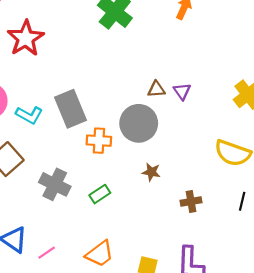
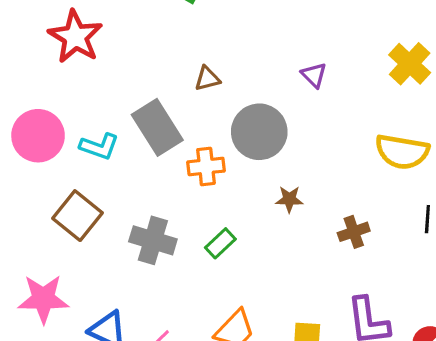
brown triangle: (156, 89) -> (207, 79), moved

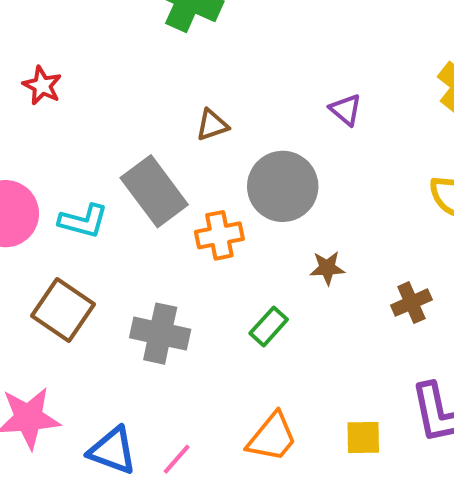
red star: (75, 37) -> (42, 86), size x0.6
green rectangle: (220, 243) -> (269, 326), moved

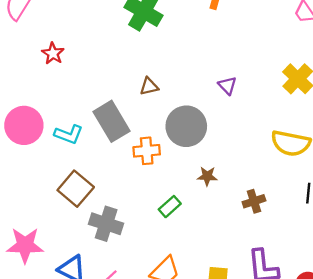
brown square: (63, 310) -> (76, 189), moved
gray cross: (160, 334) -> (106, 224), moved

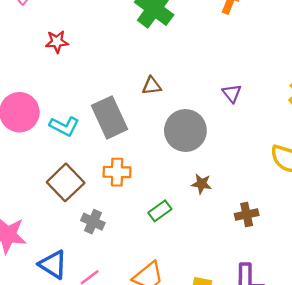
red star: (53, 53) -> (57, 42), turned 30
orange cross: (147, 151) -> (117, 172), moved
gray cross: (106, 224) -> (93, 222), size x0.7

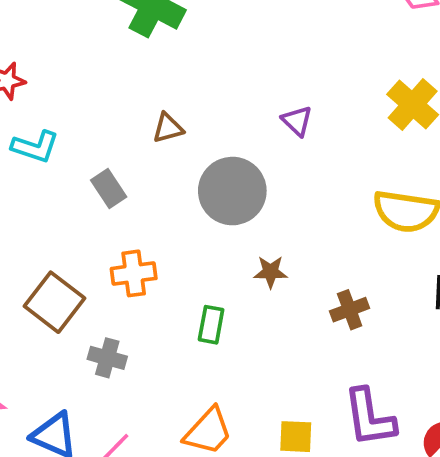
gray rectangle: (109, 117) -> (109, 189), size x0.6
cyan L-shape: (64, 126) -> (35, 147), moved
green rectangle: (160, 211) -> (211, 325), turned -35

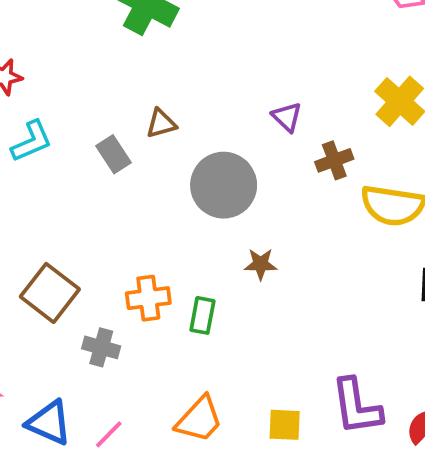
cyan L-shape: (35, 147) -> (32, 141), turned -42
gray rectangle: (109, 189) -> (113, 154), moved
orange cross: (134, 273) -> (148, 298), moved
brown cross: (350, 310) -> (334, 160), moved

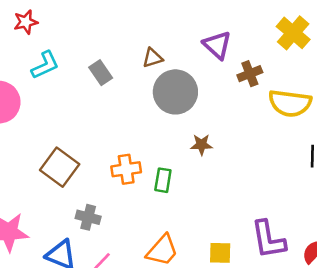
purple triangle: (287, 117) -> (217, 45), size x1.4
brown triangle: (161, 124) -> (153, 58), moved
gray cross: (101, 347) -> (88, 217), moved

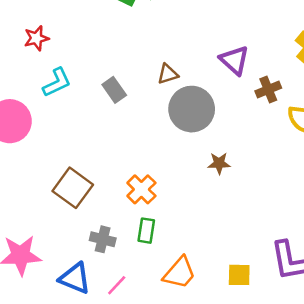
orange cross: (126, 169) -> (141, 189), turned -36
green rectangle: (163, 180) -> (146, 231), moved

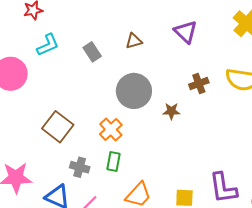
brown cross: (268, 90) -> (199, 83), moved
gray circle: (192, 109) -> (134, 91), moved

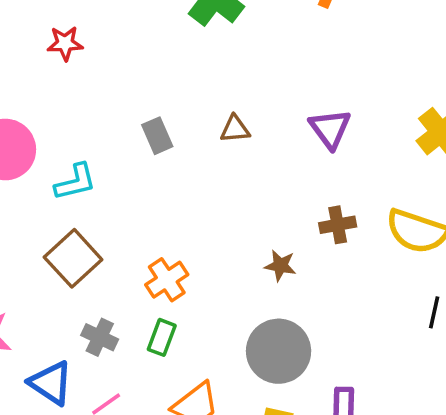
cyan L-shape: (48, 45) -> (75, 182), moved
gray circle: (134, 91) -> (279, 351), moved

